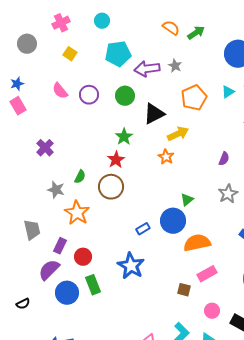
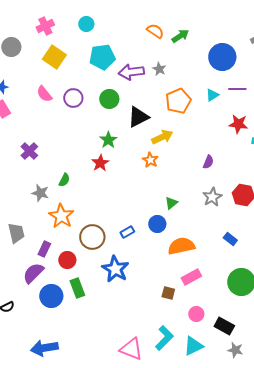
yellow square: (70, 54) -> (54, 57), size x1.6
brown circle: (111, 187) -> (92, 237), moved
blue circle: (173, 221) -> (157, 224), size x0.7

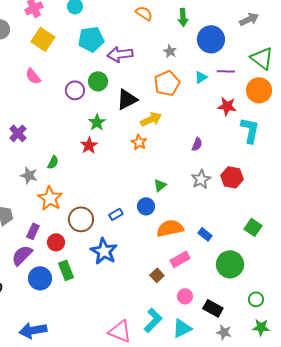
green arrow: (180, 36) -> (183, 17), moved, turned 120
gray star: (159, 69) -> (170, 51), moved
purple circle: (73, 98) -> (75, 90), moved
blue rectangle: (230, 239) -> (205, 234), moved
brown square: (168, 293) -> (157, 275), turned 32

